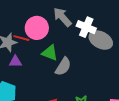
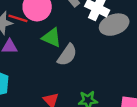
gray ellipse: (101, 40) -> (114, 25), turned -50

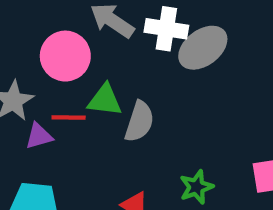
red line: (18, 18) -> (69, 117), moved

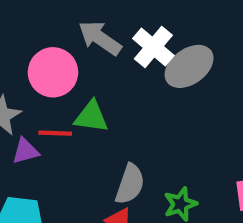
white cross: (166, 29) -> (153, 47), turned 30
gray semicircle: (139, 122) -> (130, 184), moved

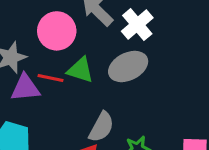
gray ellipse: (189, 66) -> (128, 67), moved
purple triangle: (25, 151) -> (25, 88), size x1.4

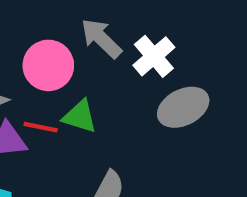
gray ellipse: (128, 67) -> (183, 107), moved

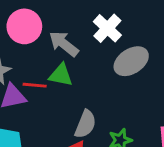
gray arrow: (101, 38) -> (64, 44), moved
pink circle: (48, 65) -> (24, 26), moved

